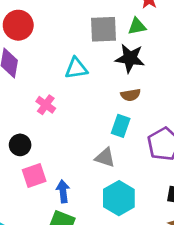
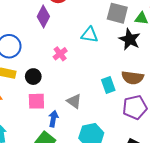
brown semicircle: (131, 95) -> (133, 78), moved, size x1.5
cyan rectangle: (121, 126) -> (108, 85), turned -56
gray triangle: (105, 158) -> (74, 101), moved

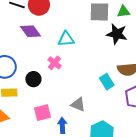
purple diamond: (43, 16) -> (31, 31), turned -50
cyan triangle: (90, 35) -> (66, 39), moved
black circle: (33, 77) -> (33, 79), moved

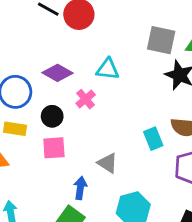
purple diamond: (31, 31) -> (57, 73), moved, turned -35
pink square: (43, 113) -> (54, 148), moved

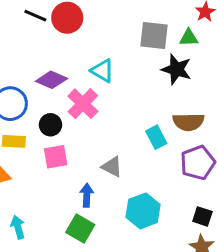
cyan triangle: (108, 69) -> (102, 71), turned 30
pink cross: (86, 99) -> (83, 104), size x1.5

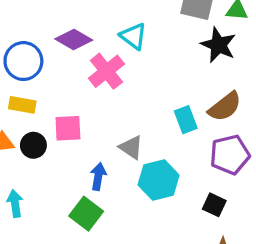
brown semicircle: (188, 122) -> (225, 107), turned -44
black circle: (50, 125) -> (33, 145), moved
cyan hexagon: (143, 211) -> (159, 180), moved
black square: (202, 216) -> (214, 205), moved

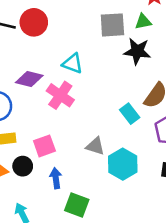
blue arrow: (98, 176) -> (56, 178), moved

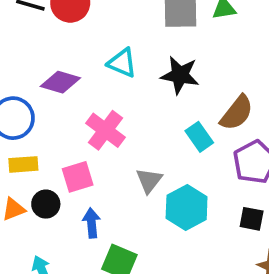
black star: (137, 51) -> (180, 75), moved
pink cross: (60, 95) -> (105, 130), moved
gray triangle: (95, 146) -> (149, 180), turned 48

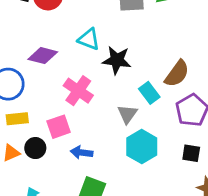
black star: (180, 75) -> (117, 60), moved
gray triangle: (149, 180) -> (127, 114), moved
blue arrow: (92, 223) -> (82, 152), moved, turned -75

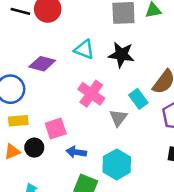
black star: (117, 60) -> (121, 55), moved
pink cross: (78, 91) -> (91, 94), moved
cyan hexagon: (142, 147) -> (117, 164), moved

